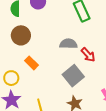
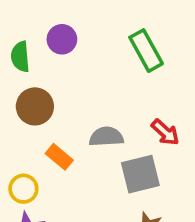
gray semicircle: (68, 44) -> (106, 137), moved
gray square: (73, 76) -> (140, 174), turned 30

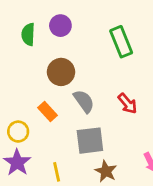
brown circle: (35, 106) -> (61, 72), moved
gray semicircle: (106, 137) -> (84, 101), turned 50
gray square: (140, 174) -> (90, 141), moved

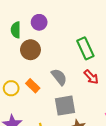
green rectangle: (121, 42) -> (85, 48), moved
brown circle: (61, 72) -> (30, 50), moved
yellow circle: (18, 132) -> (11, 88), moved

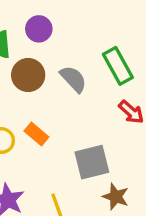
gray semicircle: (59, 77) -> (73, 79), moved

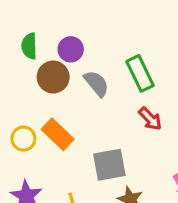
purple circle: (39, 29) -> (71, 49), moved
orange rectangle: (36, 134) -> (58, 134), size x1.4

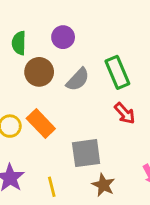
purple circle: (71, 49) -> (63, 37), moved
gray semicircle: (96, 83) -> (78, 79), turned 80

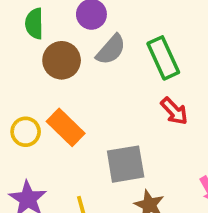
gray semicircle: (78, 79) -> (111, 50), moved

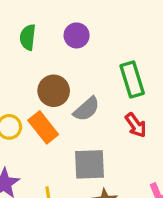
gray semicircle: (111, 50) -> (87, 109), moved
brown circle: (62, 60) -> (54, 91), moved

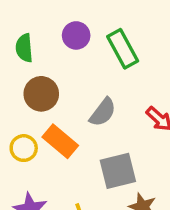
green rectangle: (132, 80) -> (123, 49), moved
brown circle: (54, 91) -> (41, 94), moved

